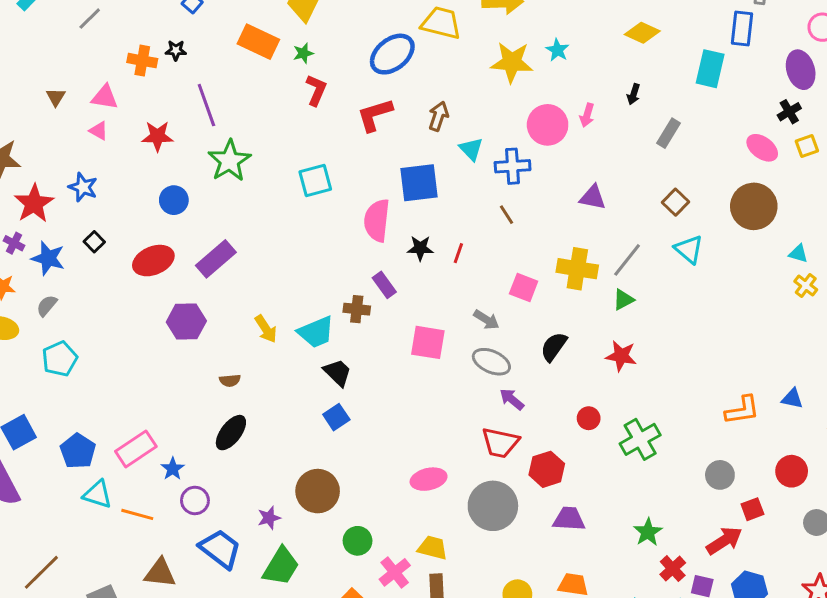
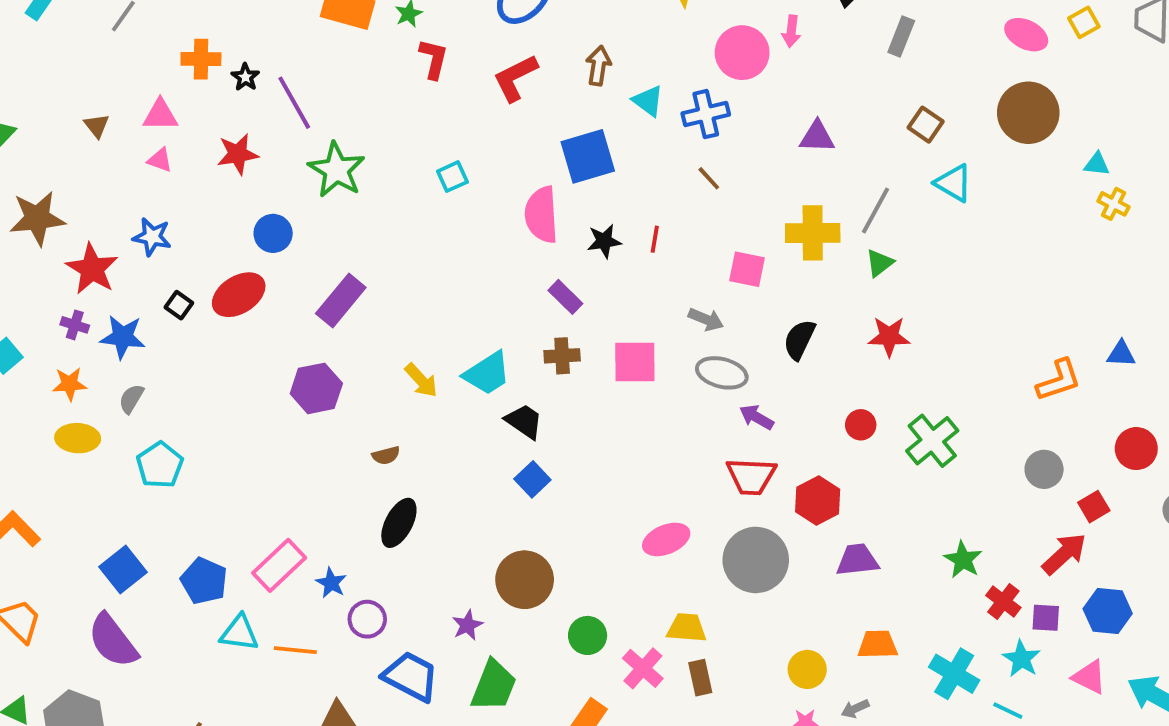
black star: (176, 50) -> (245, 77), moved, turned -30
cyan square: (315, 181) -> (452, 177), size x0.7
red ellipse: (153, 261) -> (239, 295), moved
brown cross: (357, 309) -> (562, 356), moved

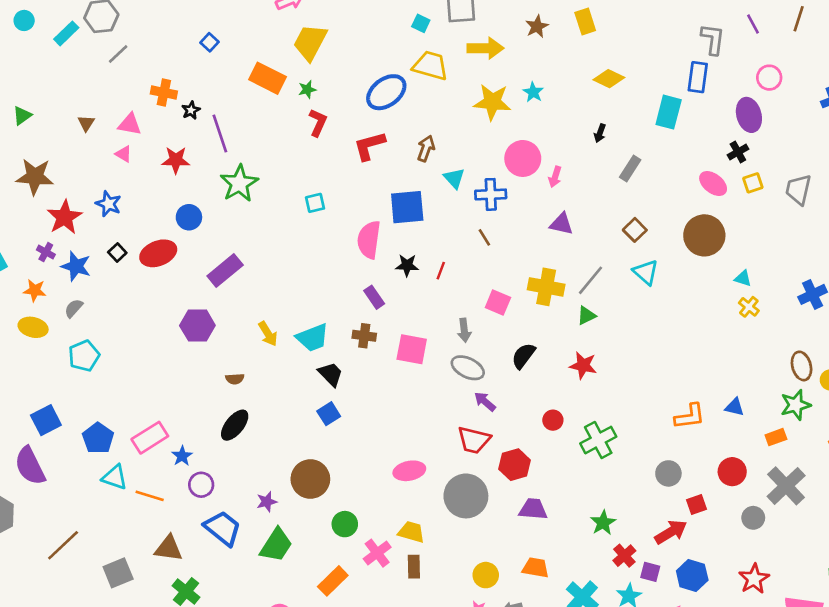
pink arrow: (791, 31) -> (555, 177), moved
gray arrow: (706, 319) -> (464, 330), turned 50

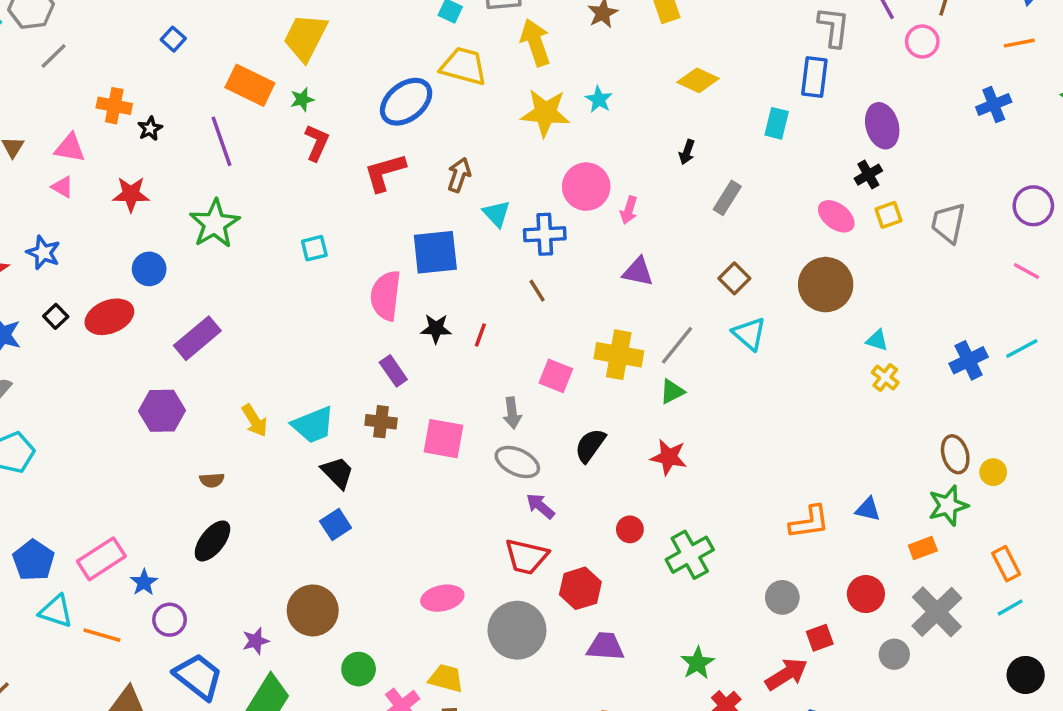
yellow arrow: (485, 48) -> (535, 42), turned -108
pink circle: (769, 78) -> (922, 42), moved
cyan rectangle: (669, 112) -> (777, 123), size x0.7
purple line: (220, 134) -> (222, 141), moved

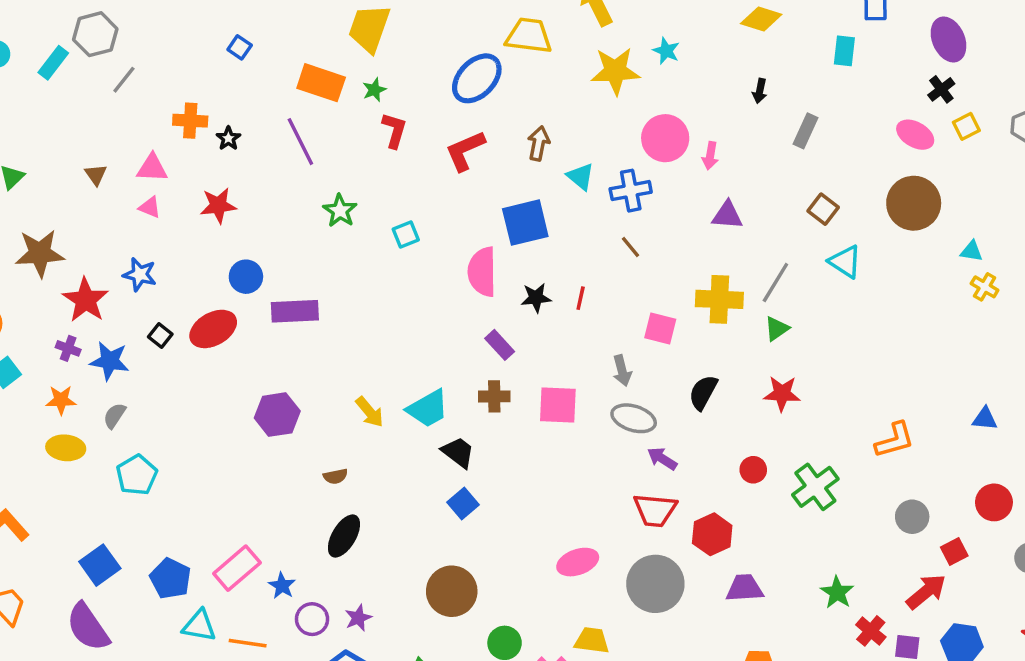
green star: (215, 224) -> (340, 211), moved, size x0.7
purple rectangle: (197, 338) -> (295, 311), moved, turned 45
orange L-shape: (809, 522) -> (895, 440), moved
purple star: (256, 641) -> (358, 618), moved

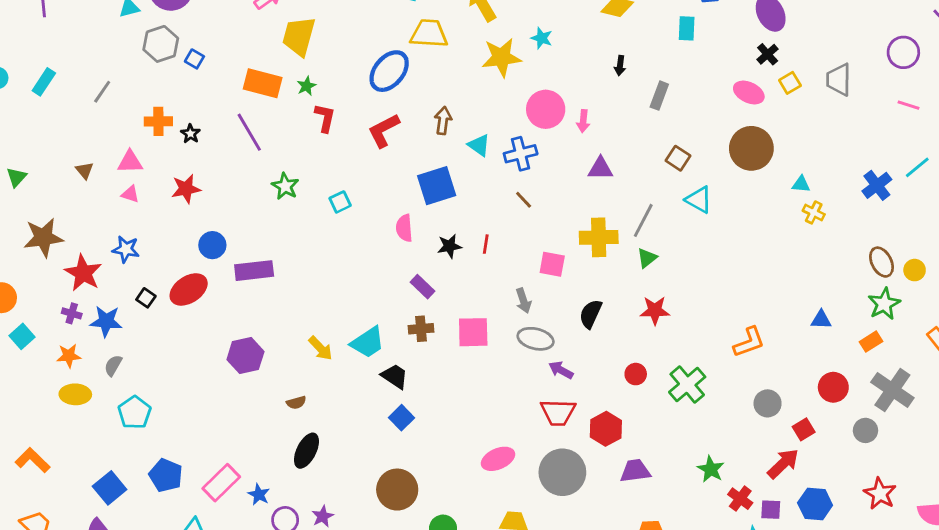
gray hexagon: (95, 34) -> (161, 44), moved
pink semicircle: (482, 272) -> (404, 228), size x0.7
blue pentagon: (170, 579) -> (166, 475), moved

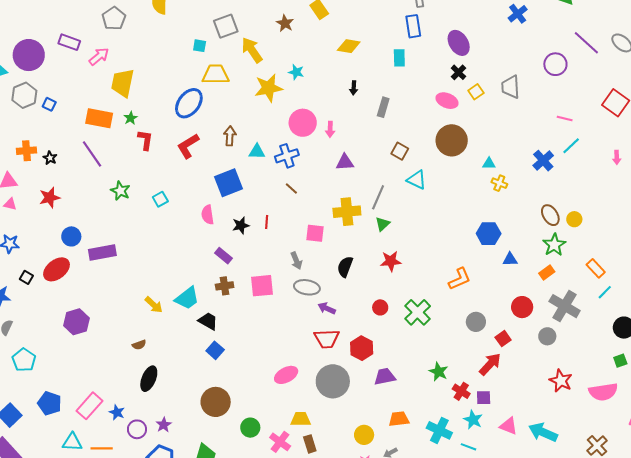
pink line: (908, 105) -> (565, 118), moved
cyan triangle: (479, 145) -> (257, 152), turned -30
purple hexagon: (245, 356) -> (76, 322), moved
blue hexagon: (815, 504) -> (489, 234), moved

